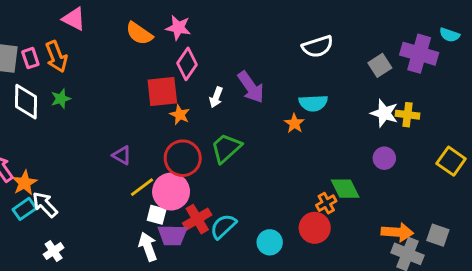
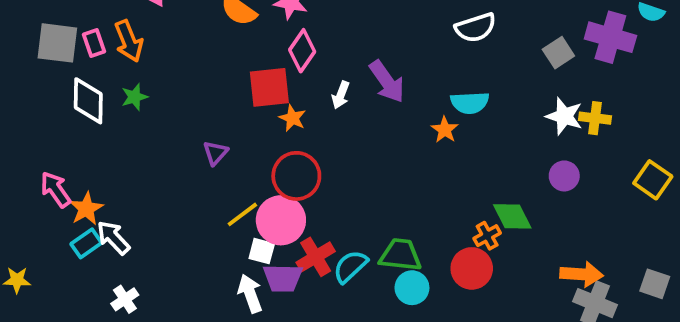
green trapezoid: (226, 148) -> (400, 255), moved, turned 48
purple triangle: (122, 155) -> (215, 153), moved, turned 42
gray square: (438, 235) -> (655, 284), moved

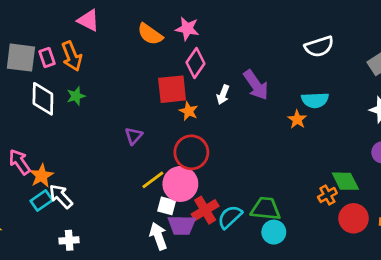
red circle: (472, 268) -> (354, 218), moved
white cross: (125, 299) -> (69, 240), turned 30

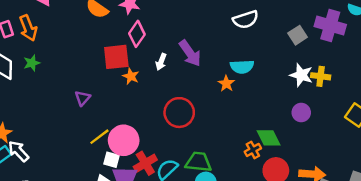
red circle: (191, 152) -> (179, 113), moved

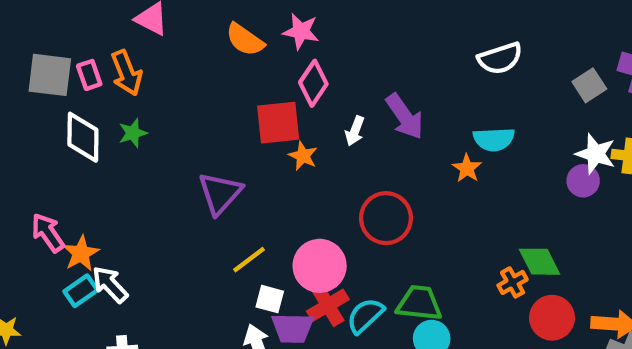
purple triangle: (83, 98) -> (220, 193), size x1.6
purple circle: (301, 113) -> (583, 181), moved
pink circle: (124, 140) -> (320, 266), moved

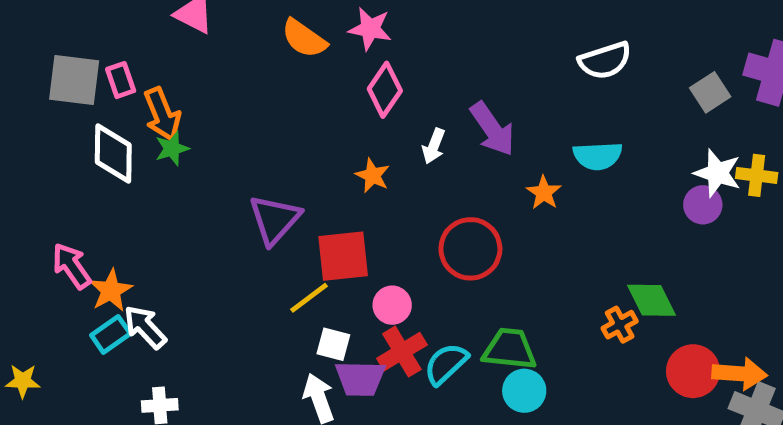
orange arrow: (127, 73) -> (162, 114), moved
red square: (278, 123) -> (343, 256), moved
orange star: (467, 168) -> (544, 193), moved
pink circle: (320, 266) -> (392, 305), size x0.6
red circle: (552, 318) -> (693, 371), moved

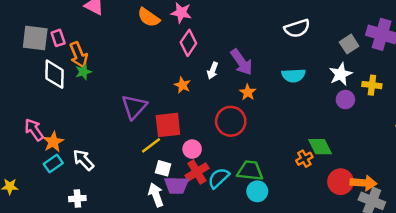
white star: (717, 173) -> (341, 74), moved, turned 30
orange star: (544, 193) -> (248, 92), moved
white arrow: (145, 327) -> (83, 160), moved

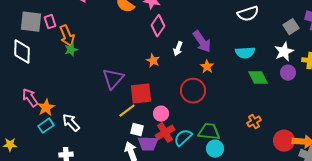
white diamond: (54, 74) -> (22, 52), moved
green diamond: (320, 147) -> (258, 78), moved

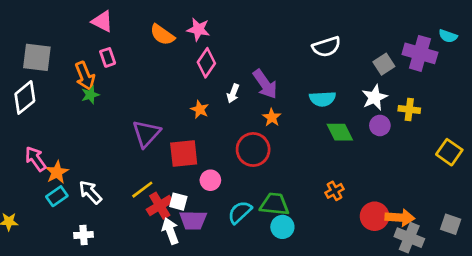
pink rectangle: (50, 22) -> (108, 57), moved
white diamond: (22, 52) -> (25, 97), turned 50
yellow line: (127, 111) -> (142, 190), moved
red cross: (165, 133) -> (160, 206), moved

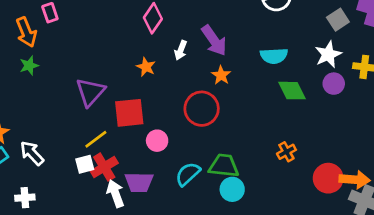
green star: (90, 95) -> (29, 66), moved
yellow line: (142, 190) -> (96, 139), moved
white square: (178, 202) -> (85, 164), moved, turned -30

